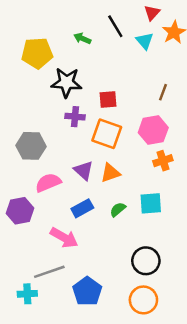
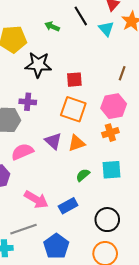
purple cross: (75, 117) -> (28, 102), moved
orange cross: (163, 161) -> (110, 133), moved
blue rectangle: (82, 208) -> (68, 206), moved

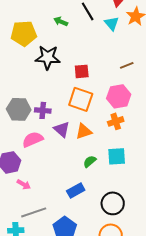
brown line: (122, 73) -> (127, 65), turned 48
purple cross: (28, 102) -> (43, 110), moved
pink arrow: (36, 199) -> (24, 184), moved, size x0.6

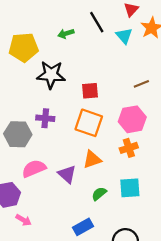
green arrow: (61, 21) -> (66, 34), turned -40
purple cross: (43, 110) -> (45, 118), moved
purple triangle: (62, 129) -> (67, 174), moved

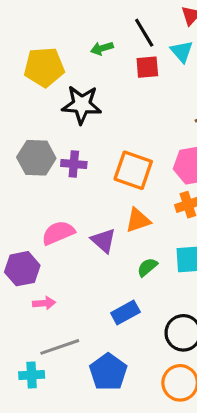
red square: (90, 91) -> (147, 67), moved
gray hexagon: (18, 134) -> (36, 158), moved
pink arrow: (24, 220) -> (44, 303), turned -35

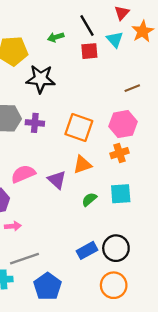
blue rectangle: (125, 313) -> (87, 250), moved
blue pentagon: (108, 372) -> (48, 286), moved

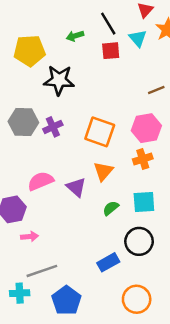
purple cross: (35, 123) -> (53, 127), turned -30
orange triangle: (82, 165) -> (103, 171), turned -30
black circle: (116, 248) -> (139, 241), moved

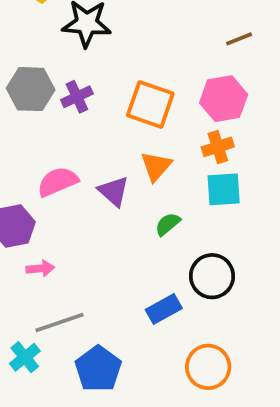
cyan square: (144, 202) -> (224, 189), moved
cyan cross: (20, 293) -> (25, 357), turned -36

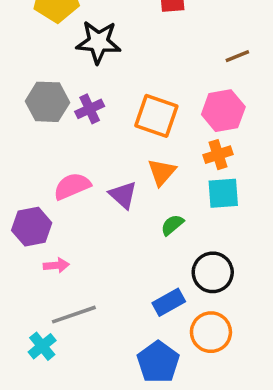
orange circle: (208, 367) -> (211, 332), moved
blue pentagon: (98, 369) -> (158, 362), moved

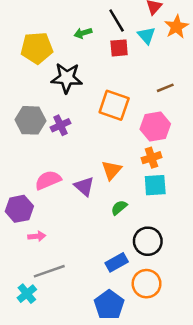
orange square: (156, 116) -> (114, 105), moved

